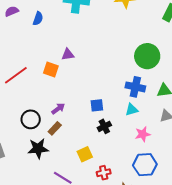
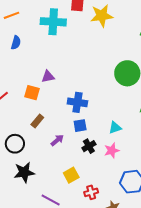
blue cross: (135, 87) -> (77, 102), moved
purple arrow: (58, 109) -> (57, 140), moved
brown rectangle: (55, 128) -> (37, 121), moved
pink star: (143, 134) -> (112, 150), moved

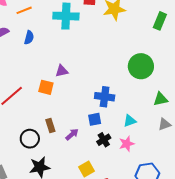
blue cross: (77, 102) -> (105, 97), moved
brown rectangle: (37, 121) -> (50, 125), moved, turned -56

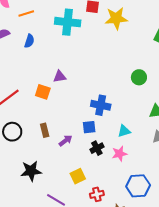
green circle: (141, 66) -> (139, 77), size x0.6
black circle: (30, 139) -> (12, 132), moved

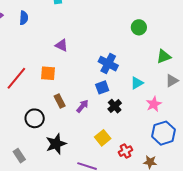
purple triangle: (60, 77) -> (62, 45), turned 48
orange square: (43, 92) -> (48, 73), moved
blue cross: (101, 105) -> (108, 64), turned 30
black circle: (12, 132) -> (35, 118), moved
pink star: (119, 154) -> (154, 104), moved

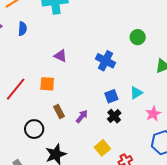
blue cross: (108, 64) -> (106, 61), moved
blue square: (102, 87) -> (111, 96), moved

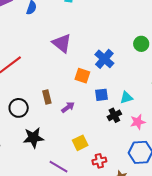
purple triangle: (60, 56) -> (62, 43), size x1.5
orange square: (47, 84) -> (82, 76), moved
black cross: (114, 116) -> (114, 115), moved

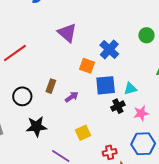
blue square: (101, 95) -> (106, 85), size x1.5
brown rectangle: (47, 97) -> (51, 86), turned 32
red cross: (99, 161) -> (110, 152), moved

